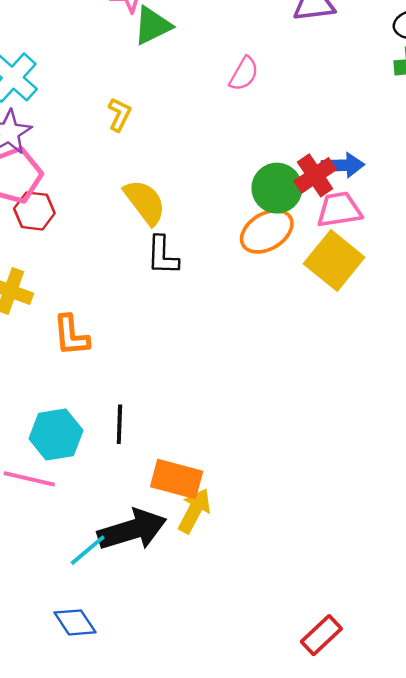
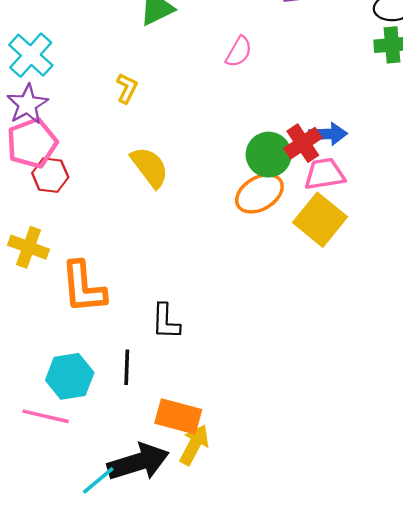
black L-shape: (163, 255) -> (166, 321), moved
orange L-shape: (71, 335) -> (83, 287), size x1.4

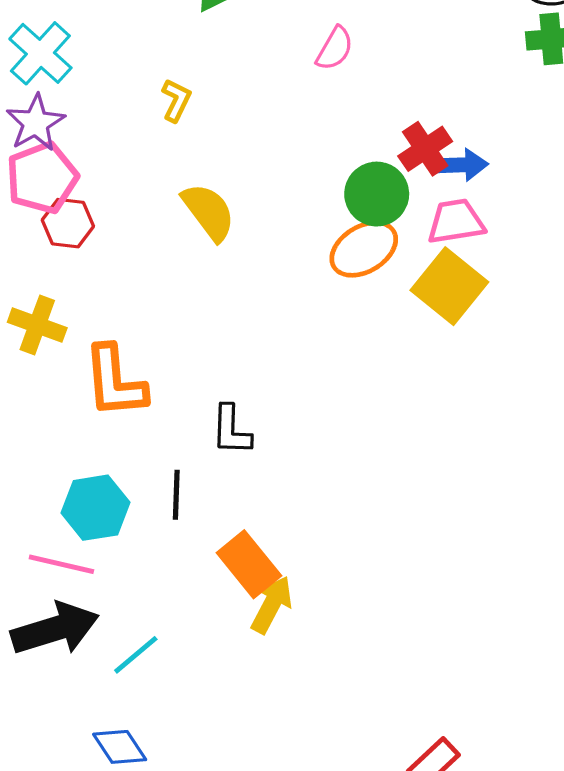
red cross: (303, 143) -> (425, 149), moved
orange rectangle: (178, 416) -> (249, 564), turned 36
black arrow: (138, 462) -> (55, 629), moved

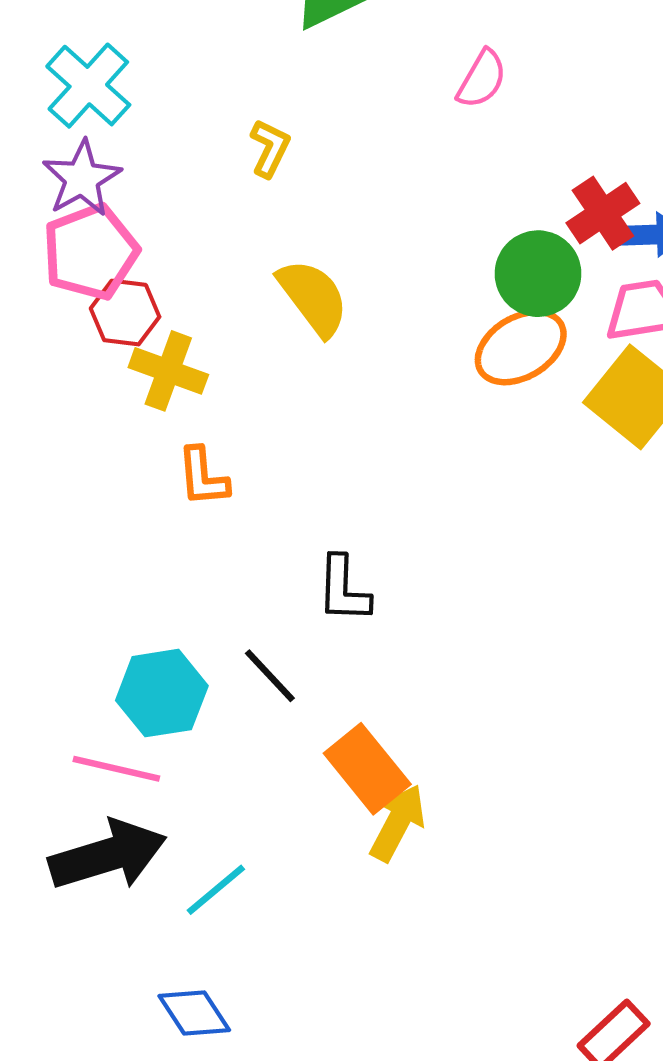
yellow cross: (37, 325) -> (168, 371), moved
orange L-shape: (115, 382) -> (203, 477), moved, size x0.6
black line: (176, 495) -> (270, 676), turned -45

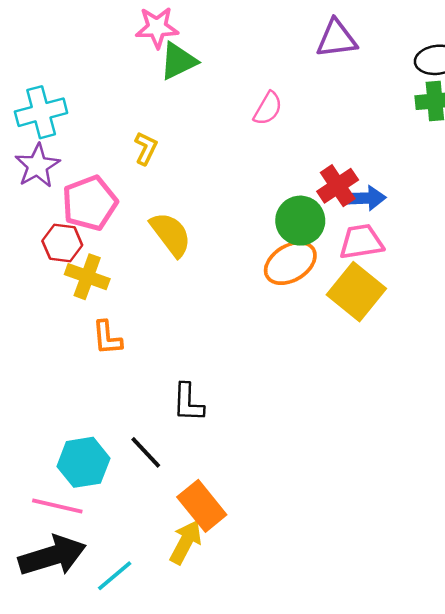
cyan cross: (88, 86) -> (41, 112), turned 33
pink pentagon: (90, 252) -> (90, 203), moved
yellow arrow: (397, 823) -> (186, 542), moved

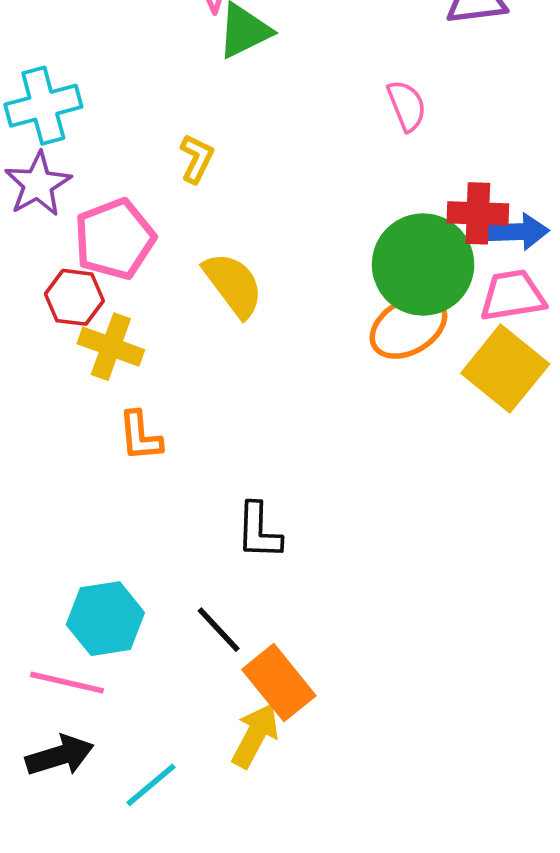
pink semicircle: (268, 108) -> (407, 106), moved, turned -52
red cross: (338, 186) -> (478, 213), turned 36
green circle: (300, 221) -> (423, 264), size x1.4
black line: (146, 452) -> (219, 630), moved
black arrow: (52, 556) -> (60, 756), size x0.7

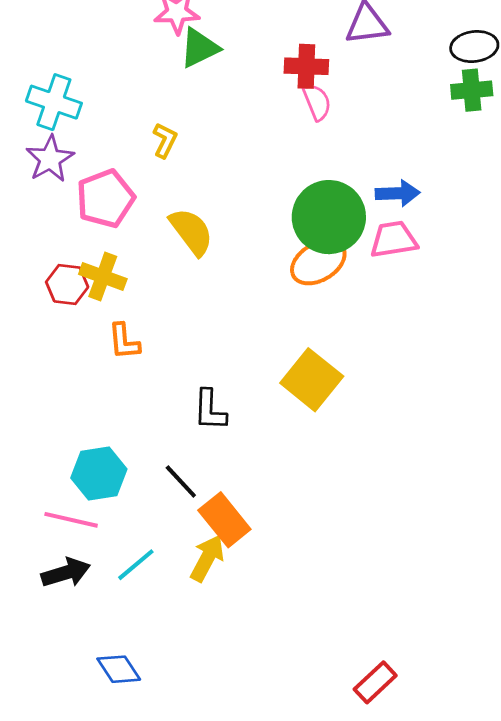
cyan cross: (43, 106) -> (54, 102), turned 34
red cross: (478, 213) -> (306, 66), moved
red hexagon: (74, 297) -> (67, 284), moved
yellow square: (505, 369) -> (312, 380), moved
cyan line: (151, 785) -> (136, 565), moved

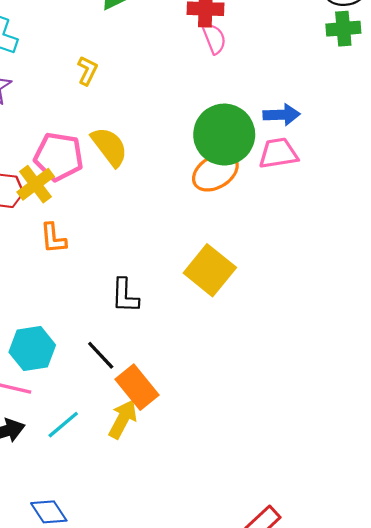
pink pentagon: (105, 199) -> (59, 157), moved, turned 30
yellow cross: (103, 277) -> (36, 184), turned 33

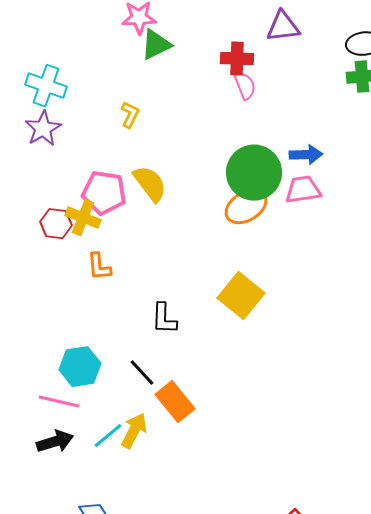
yellow cross: (36, 184) -> (83, 218), turned -32
yellow arrow: (123, 419) -> (134, 431), moved

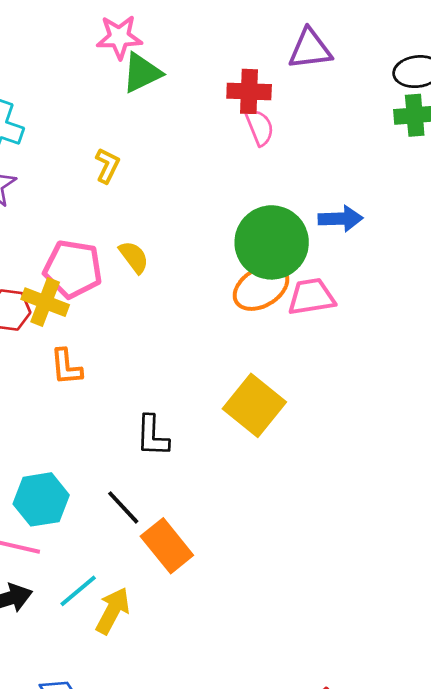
yellow semicircle: (150, 184) -> (134, 257), size x0.7
pink trapezoid: (303, 190) -> (311, 297), moved
yellow arrow: (134, 431) -> (113, 611), moved

